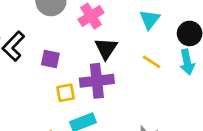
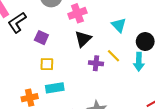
cyan triangle: (150, 19) -> (119, 25), turned -35
purple cross: (97, 81) -> (96, 63), moved, size x0.6

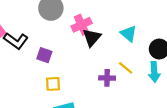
black L-shape: (17, 22) -> (16, 41), turned -105
black triangle: (83, 39) -> (92, 38), moved

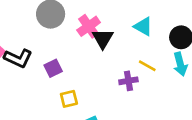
purple square: (44, 55) -> (53, 68), turned -35

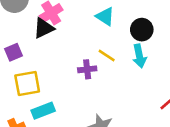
black triangle: (103, 39) -> (44, 28), moved, turned 30
yellow square: (69, 99) -> (27, 83), size x1.5

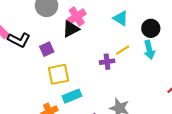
yellow line: (107, 56) -> (123, 50), turned -64

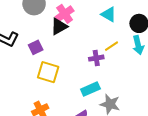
yellow square: (59, 74) -> (48, 72), turned 30
cyan rectangle: (72, 96) -> (90, 89), moved

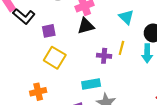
black triangle: (59, 26) -> (86, 26), moved
yellow line: (112, 46) -> (121, 48), turned -56

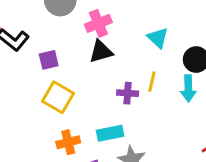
orange cross: (38, 92) -> (68, 142), moved

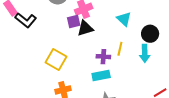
purple square: (49, 60) -> (74, 22), moved
cyan rectangle: (110, 133) -> (101, 75), moved

